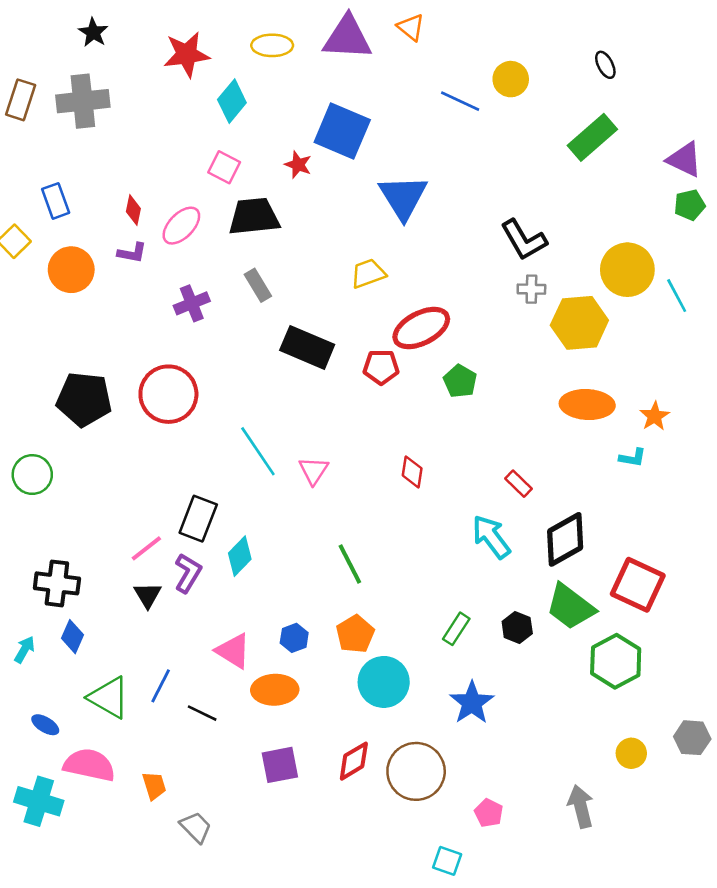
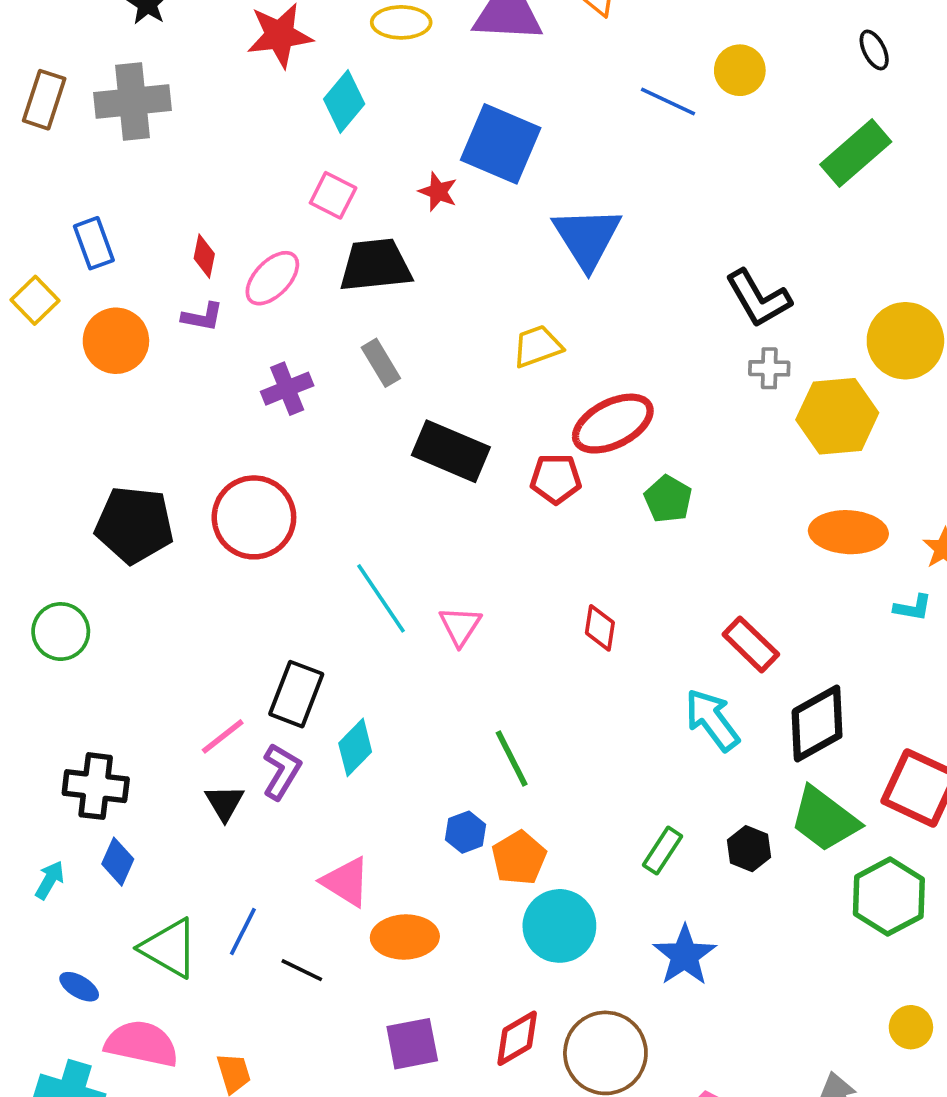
red rectangle: (518, 484) -> (751, 644), size x1.4
blue hexagon: (294, 638) -> (466, 832), moved

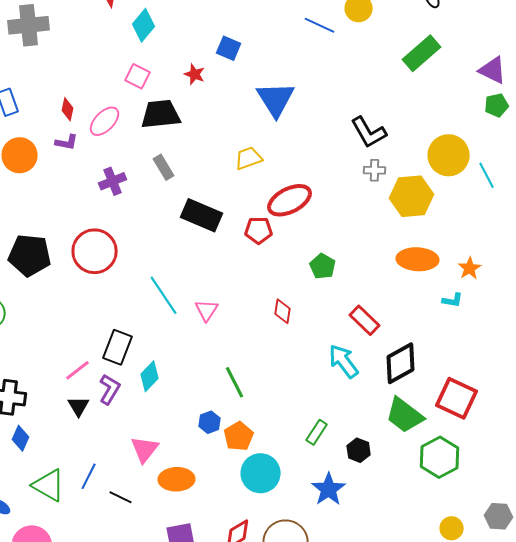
blue square: (501, 144) -> (229, 48), size x0.6
green pentagon: (668, 499) -> (323, 266), moved
black hexagon: (749, 849) -> (359, 450), moved
pink triangle: (346, 882) -> (145, 449), turned 36

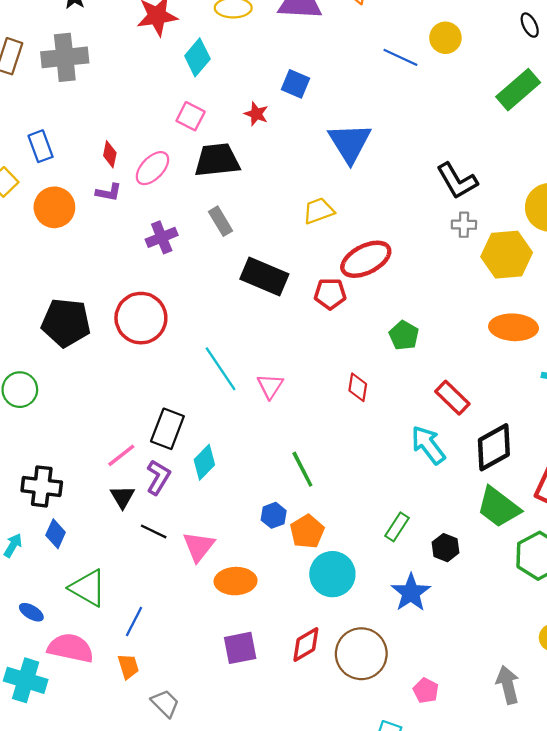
blue line: (89, 476) -> (134, 621), moved
black line: (121, 497) -> (154, 531), moved

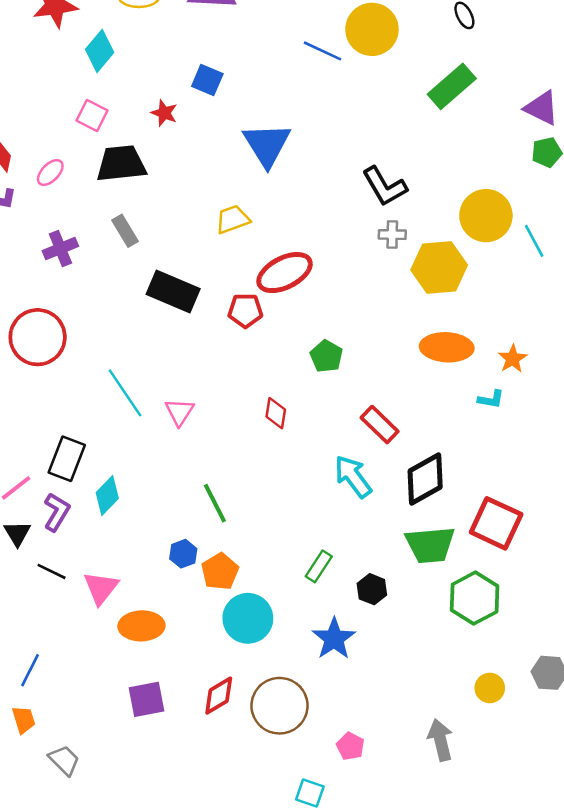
yellow circle: (445, 38) -> (372, 29), size x1.5
pink ellipse: (152, 168) -> (50, 173), size x0.7
green trapezoid: (499, 507) -> (430, 545), turned -42

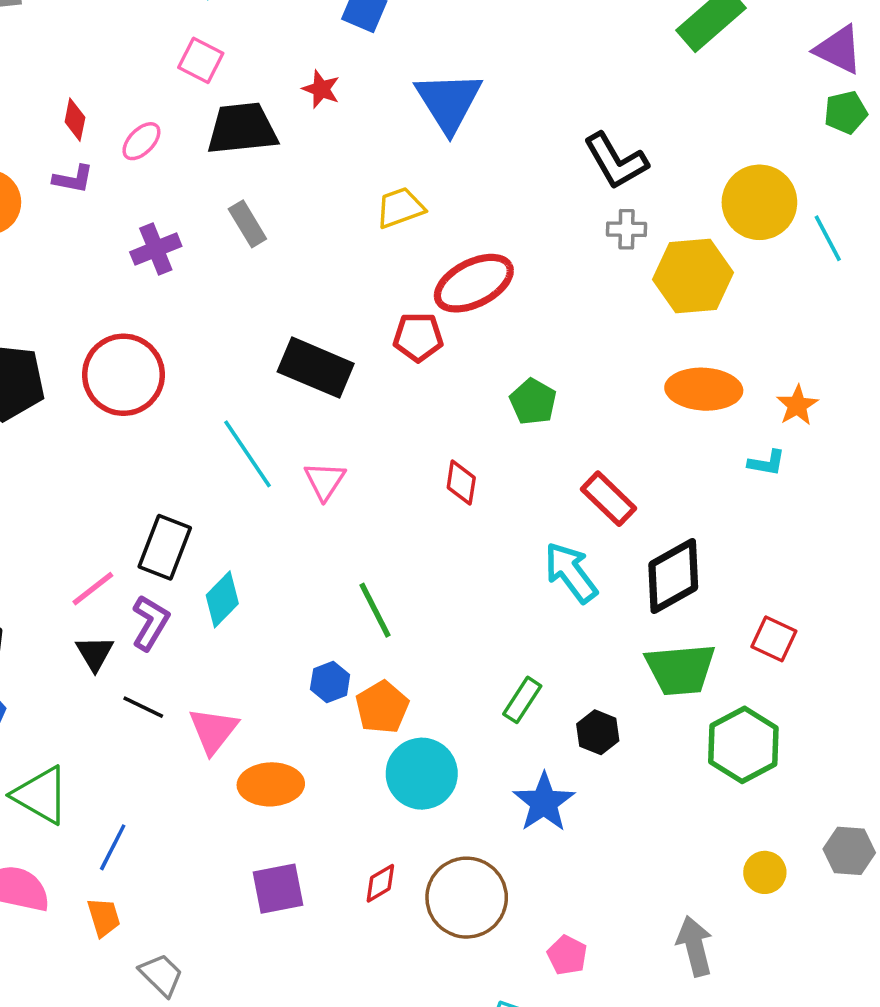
red star: (164, 113) -> (321, 89), moved
black rectangle: (173, 292) -> (316, 368), moved
red square: (496, 523) -> (774, 639), size x0.6
red diamond: (219, 696) -> (380, 883), size x0.7

